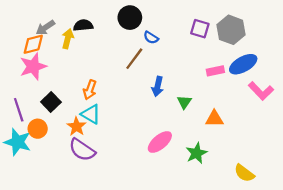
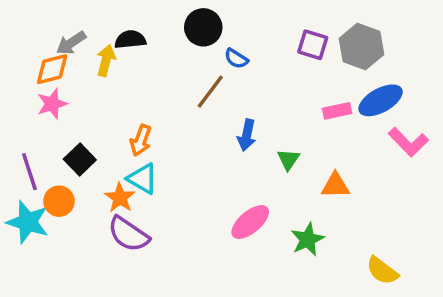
pink star: (33, 66) -> (52, 104), size x0.7

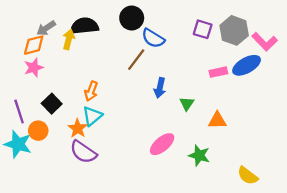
black semicircle: (130, 40) -> (84, 26), size x1.4
blue semicircle: (236, 59) -> (153, 38), size x1.5
pink L-shape: (408, 142) -> (265, 42), moved
cyan triangle: (142, 179) -> (92, 116), turned 50
green star: (308, 239) -> (199, 155), turned -30

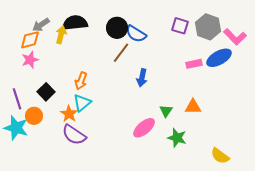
black circle: (132, 18) -> (117, 28), moved
green triangle: (187, 104) -> (166, 111), moved

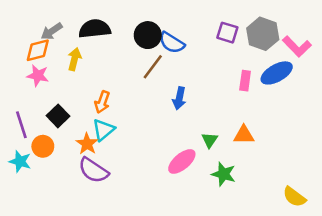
yellow arrow: (61, 35) -> (74, 59), moved
pink star: (30, 60) -> (38, 76), turned 30
pink rectangle: (194, 64) -> (245, 81), turned -70
cyan star: (16, 128) -> (20, 161), size x0.7
yellow semicircle: (220, 156) -> (294, 197), moved

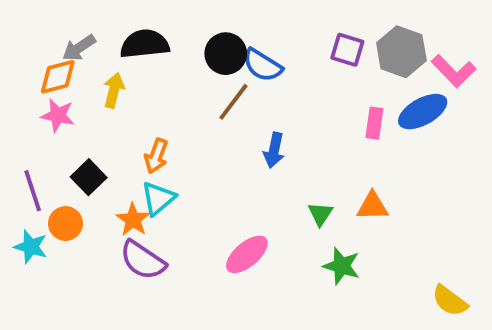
pink ellipse: (182, 161) -> (247, 254), moved

